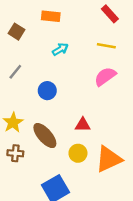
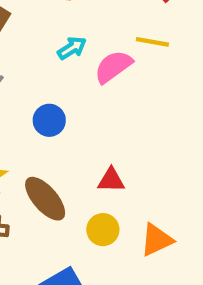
pink semicircle: (105, 76) -> (113, 67), moved
orange triangle: (109, 159) -> (157, 240), size x0.7

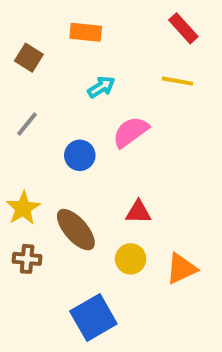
pink semicircle: (113, 67) -> (131, 132), moved

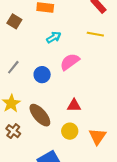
gray line: (27, 124) -> (13, 67), moved
brown cross: (27, 259) -> (13, 131), turned 32
orange triangle: (181, 269) -> (97, 136), turned -30

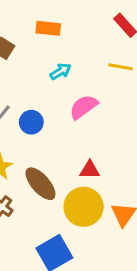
blue circle: (42, 75) -> (31, 122), moved
yellow circle: (70, 131) -> (84, 207), size x1.6

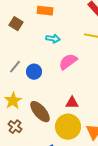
cyan arrow: (60, 71) -> (53, 39), turned 40

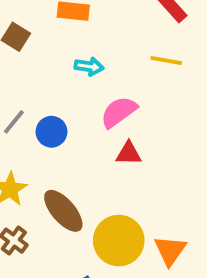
red triangle: (72, 103) -> (129, 153), moved

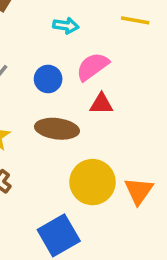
blue circle: (51, 132) -> (48, 79), moved
brown ellipse: (63, 211) -> (57, 129), moved, turned -42

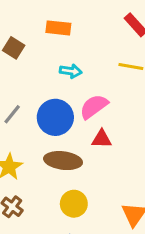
blue circle: (48, 79) -> (55, 117), size x1.5
yellow circle: (92, 182) -> (74, 204), moved, size x0.7

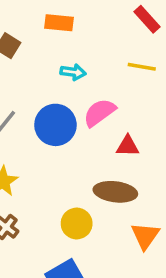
red triangle: (102, 139) -> (128, 146), moved
brown ellipse: (63, 161) -> (115, 192), moved

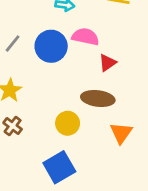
pink semicircle: (99, 113) -> (85, 37), turned 48
red triangle: (128, 146) -> (107, 63), turned -36

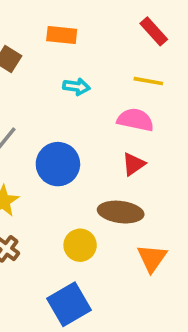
pink semicircle: (85, 37) -> (135, 120), moved
blue circle: (51, 46) -> (58, 164), moved

